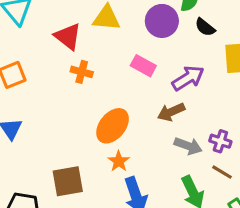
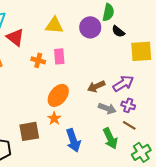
red triangle: (68, 36) -> (15, 37), moved
pink rectangle: (143, 66) -> (59, 56), moved, turned 56
purple arrow: (188, 78) -> (123, 83), moved
orange star: (119, 161) -> (54, 118), moved

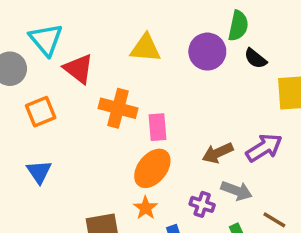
pink rectangle: (59, 56) -> (158, 127), moved
orange cross: (38, 60) -> (118, 108), size x1.5
purple cross: (128, 105) -> (202, 204), moved

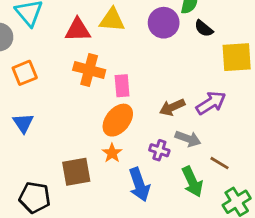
red triangle: (78, 69) -> (78, 30), moved, turned -40

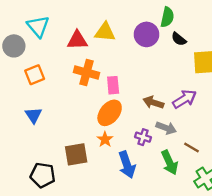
brown arrow: (172, 107) -> (153, 102), turned 42

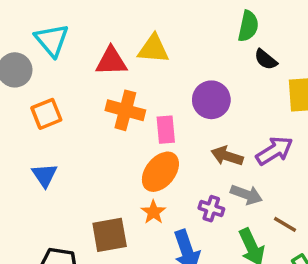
purple circle: (146, 34) -> (211, 100), moved

